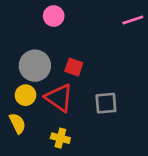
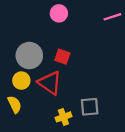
pink circle: (54, 16) -> (59, 13), moved
gray square: (106, 103) -> (90, 107), moved
yellow cross: (60, 138) -> (63, 117), moved, turned -35

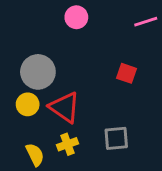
red square: (62, 57) -> (127, 73), moved
yellow semicircle: (15, 104) -> (35, 155), moved
yellow cross: (63, 117) -> (67, 144), moved

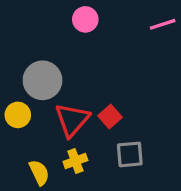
red square: (127, 73) -> (110, 117), moved, turned 30
yellow circle: (28, 104) -> (18, 115), moved
red triangle: (65, 107) -> (72, 120), turned 36

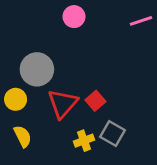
gray square: (130, 154) -> (113, 134), turned 35
yellow cross: (75, 161) -> (84, 141), moved
yellow semicircle: (39, 173) -> (23, 136), moved

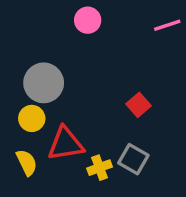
yellow circle: (16, 99) -> (32, 118), moved
red square: (95, 101) -> (138, 105), moved
red triangle: (63, 104) -> (66, 144), moved, turned 40

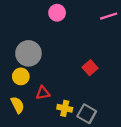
red triangle: (66, 144) -> (43, 93), size x0.6
gray square: (133, 159) -> (87, 114), moved
yellow cross: (100, 168) -> (65, 108), turned 32

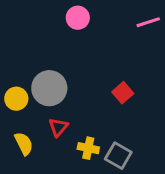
gray circle: (28, 53) -> (49, 88), moved
yellow circle: (21, 76) -> (16, 99), moved
red triangle: (43, 93) -> (58, 127), turned -40

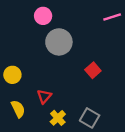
pink circle: (78, 18) -> (43, 16), moved
gray circle: (49, 88) -> (59, 42), moved
yellow cross: (88, 148) -> (58, 118), moved, turned 35

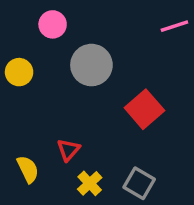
pink circle: (43, 16) -> (53, 24), moved
red square: (93, 70) -> (144, 109), size x1.5
yellow circle: (12, 75) -> (19, 72), moved

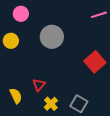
pink circle: (53, 24) -> (21, 14), moved
red square: (144, 109) -> (95, 62), moved

